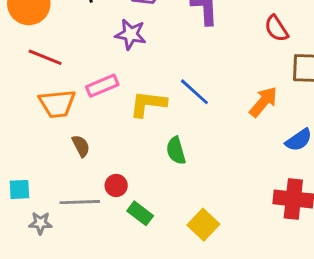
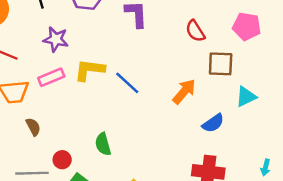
purple star: (131, 34) -> (56, 39), moved
yellow L-shape: (148, 104) -> (89, 70), moved
green semicircle: (176, 151) -> (103, 144), moved

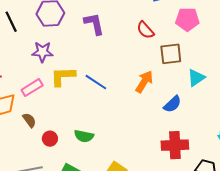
purple star: (56, 39) -> (42, 52), moved
brown semicircle: (33, 127) -> (29, 120), moved
green semicircle: (103, 144) -> (84, 136), turned -54
red circle: (62, 160) -> (50, 139), moved

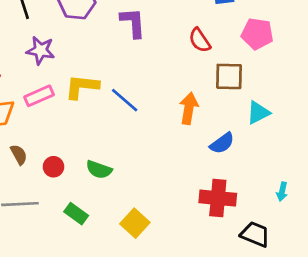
purple star: (42, 52) -> (41, 50), moved
orange arrow: (144, 82) -> (189, 108), turned -30
brown semicircle: (29, 120) -> (19, 155), moved

